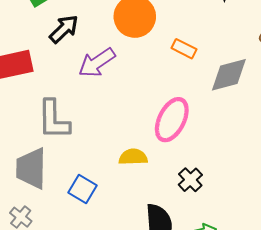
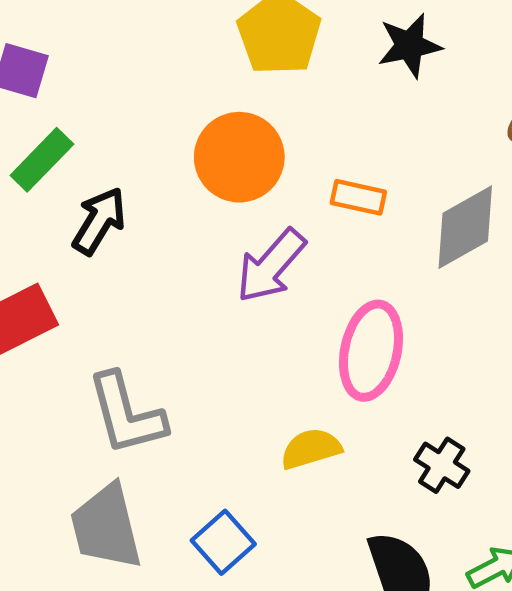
purple arrow: (97, 63) -> (271, 266), moved
blue square: (82, 189) -> (223, 542), turned 32

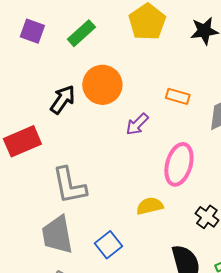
orange circle: (239, 157) -> (102, 85), moved
green rectangle: (42, 160) -> (81, 33), moved
purple arrow: (271, 266) -> (137, 124), size x0.7

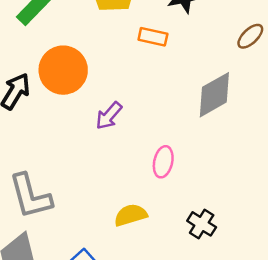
orange rectangle: (178, 96) -> (153, 37), moved
pink ellipse: (179, 164) -> (163, 162), size x0.6

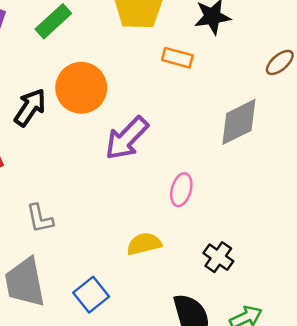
purple arrow: (109, 116) -> (127, 138), size x1.5
gray L-shape: (30, 196) -> (40, 218), size x0.6

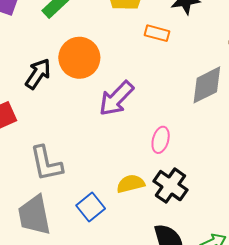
gray L-shape: (40, 218) -> (46, 163), size x1.5
black cross: (218, 257) -> (170, 186), moved, size x1.4
blue square: (91, 295) -> (91, 207), moved

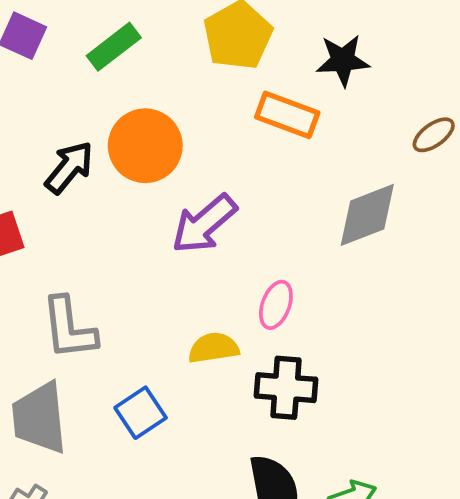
orange rectangle: (157, 33) -> (287, 115), size x1.4
yellow semicircle: (131, 184) -> (214, 348), moved
black cross: (170, 186) -> (286, 388), turned -36

